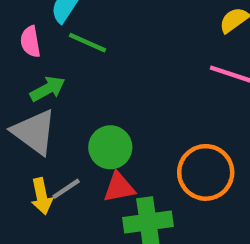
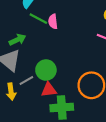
pink semicircle: (30, 42) -> (53, 21), moved
gray line: (66, 189) -> (26, 81), moved

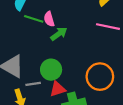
green arrow: (17, 40) -> (59, 34), moved
gray line: (26, 81) -> (33, 84), turned 32

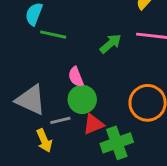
pink semicircle: (49, 19) -> (76, 77), moved
green arrow: (59, 34) -> (111, 44), moved

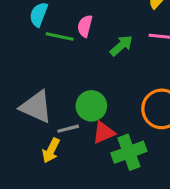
pink semicircle: (76, 77) -> (85, 26), moved, turned 36
yellow arrow: (44, 141) -> (51, 150), turned 50

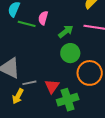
green circle: (91, 106) -> (70, 53), moved
red triangle: (104, 132) -> (52, 86), turned -35

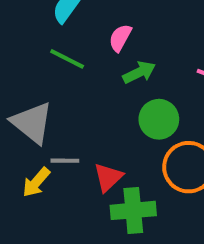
green line: (27, 24) -> (67, 59), moved
green arrow: (66, 31) -> (139, 72), moved

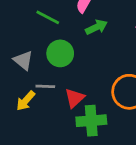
green circle: (159, 119) -> (60, 53), moved
gray triangle: (32, 123) -> (23, 60), size x0.7

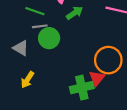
gray line: (45, 86) -> (40, 26), moved
red triangle: (74, 98) -> (97, 78), moved

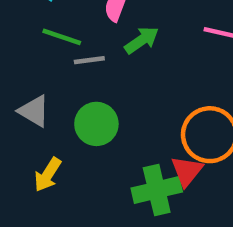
gray line: (40, 26) -> (89, 60), moved
green circle: (49, 38) -> (96, 124), moved

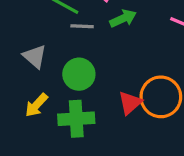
red triangle: (187, 171) -> (130, 103), moved
green cross: (157, 190) -> (76, 119), moved

